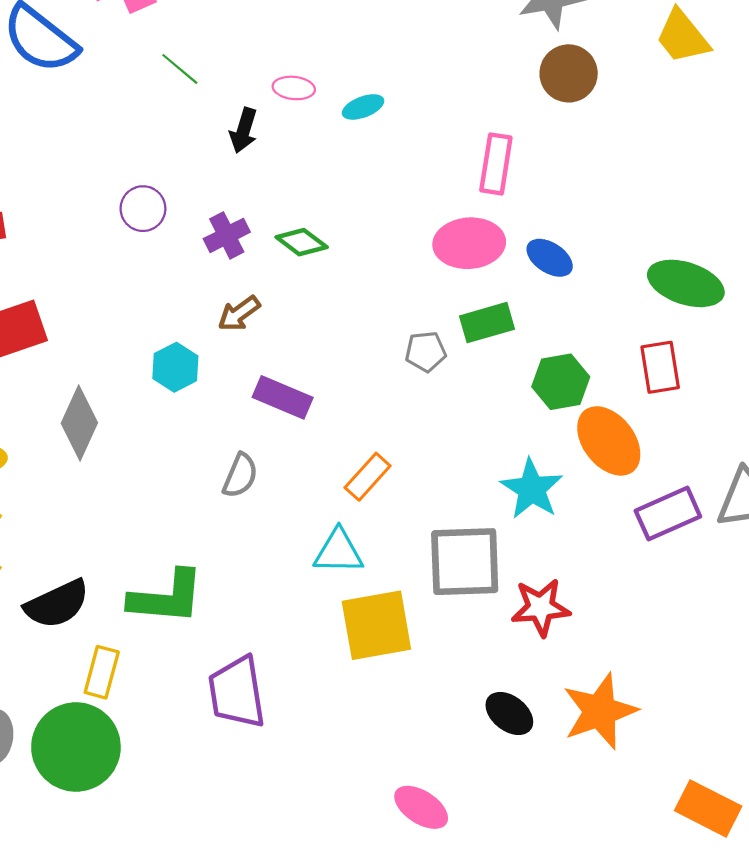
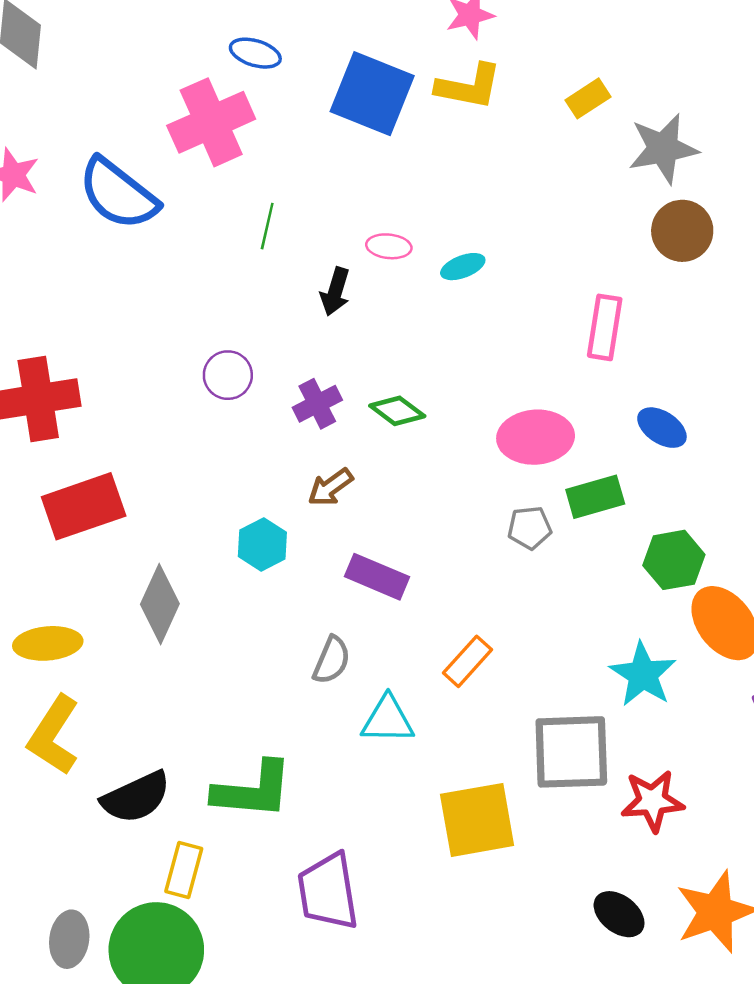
green line: (180, 69) -> (267, 226), turned 63
pink ellipse: (469, 243) -> (536, 437), moved
cyan triangle: (338, 552) -> (388, 720), moved

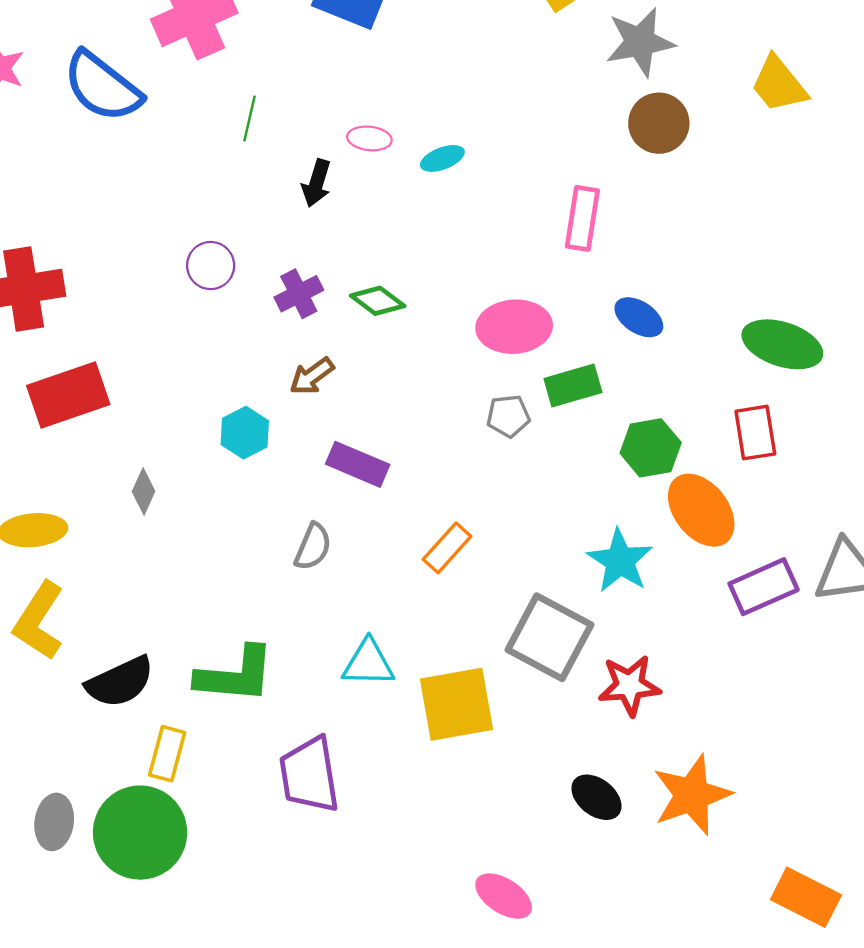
gray diamond: (160, 604) -> (144, 491), size x0.6
cyan triangle: (388, 720) -> (368, 663), moved
gray square: (571, 752) -> (549, 637), turned 30

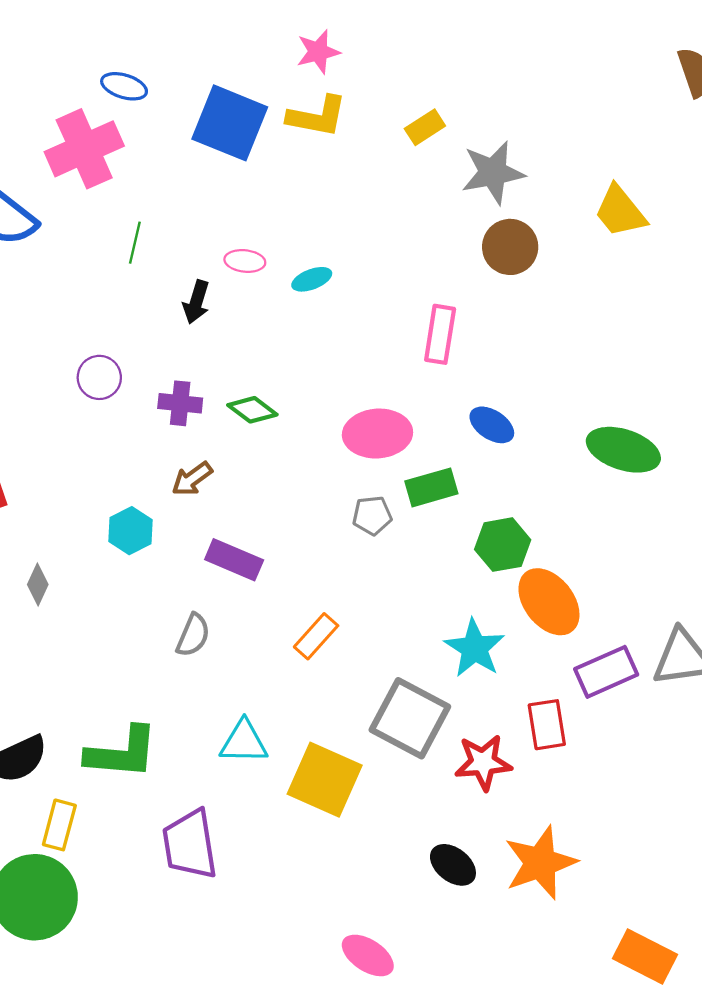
purple cross: (299, 294) -> (180, 403), turned 33
red rectangle: (755, 433) -> (547, 725), moved
yellow square: (456, 704) -> (325, 780), turned 34

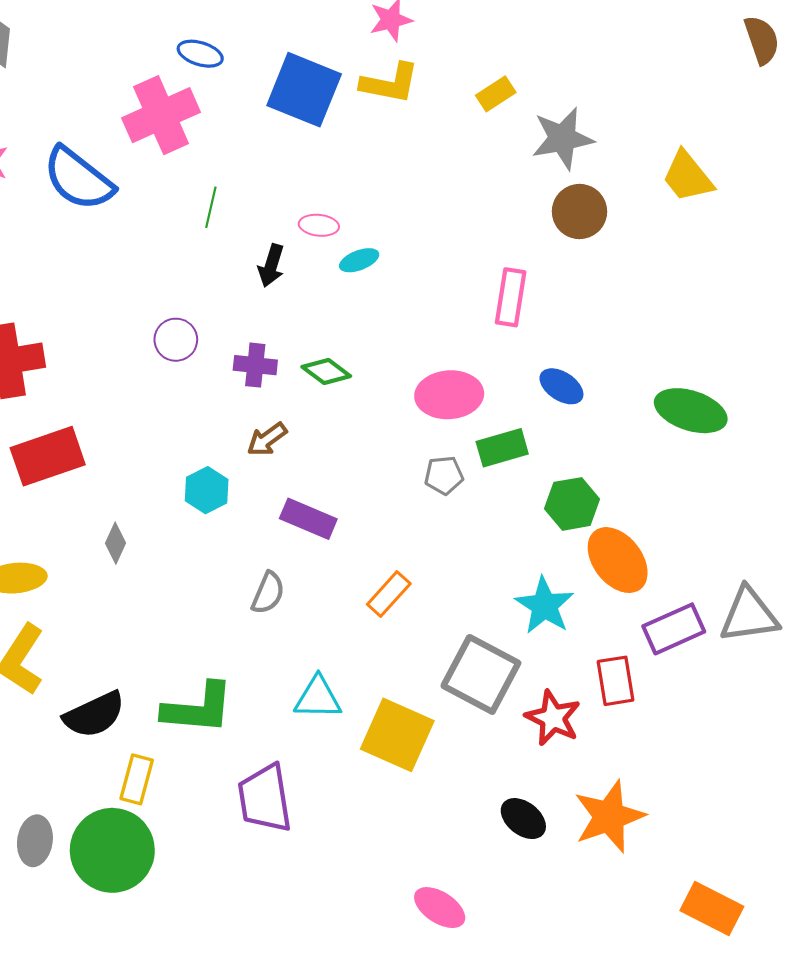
cyan ellipse: (312, 279) -> (359, 260), moved
red star: (483, 762) -> (553, 718), turned 30

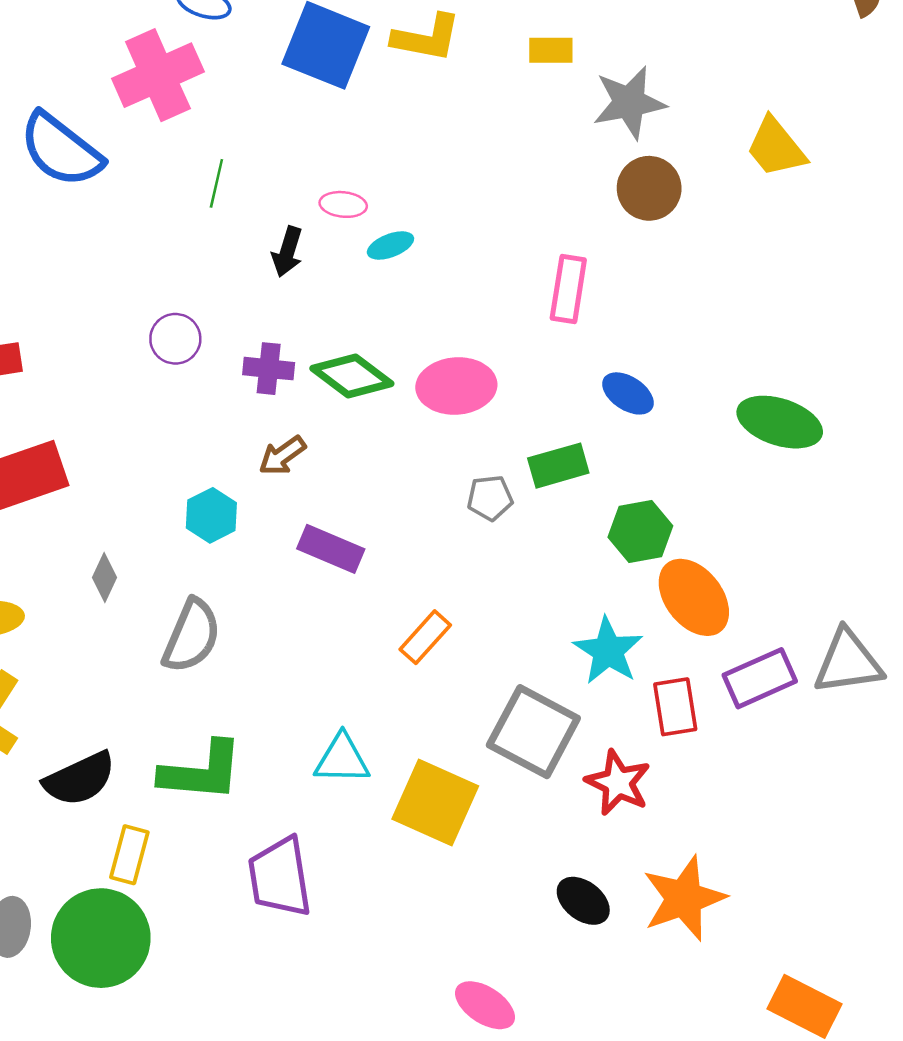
yellow rectangle: (496, 94) -> (551, 50), turned 33
green diamond: (326, 371) -> (352, 376), size x1.4
pink ellipse: (449, 395) -> (456, 386), moved
gray semicircle: (268, 593) -> (192, 636), moved, size x1.5
red rectangle: (615, 681) -> (675, 707), moved

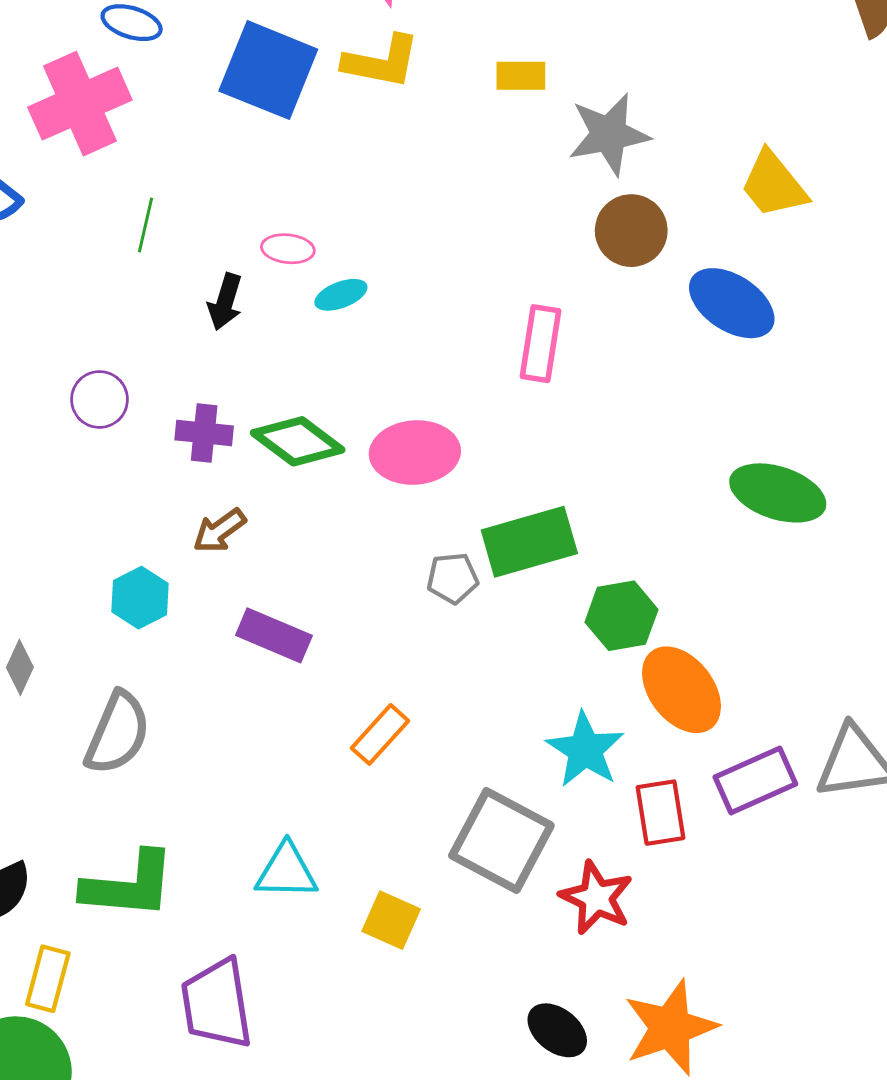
blue ellipse: (628, 393) -> (732, 303), moved, size x1.5
green rectangle: (558, 466) -> (529, 542), size x1.4
yellow square: (435, 803) -> (391, 920), size x0.6

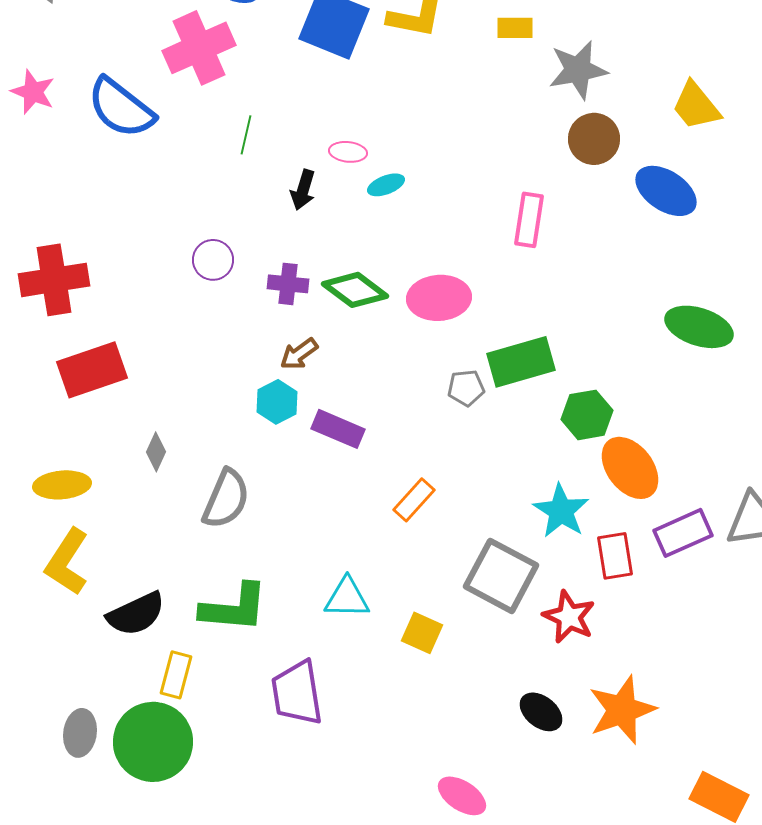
cyan hexagon: (140, 598) -> (277, 402), moved

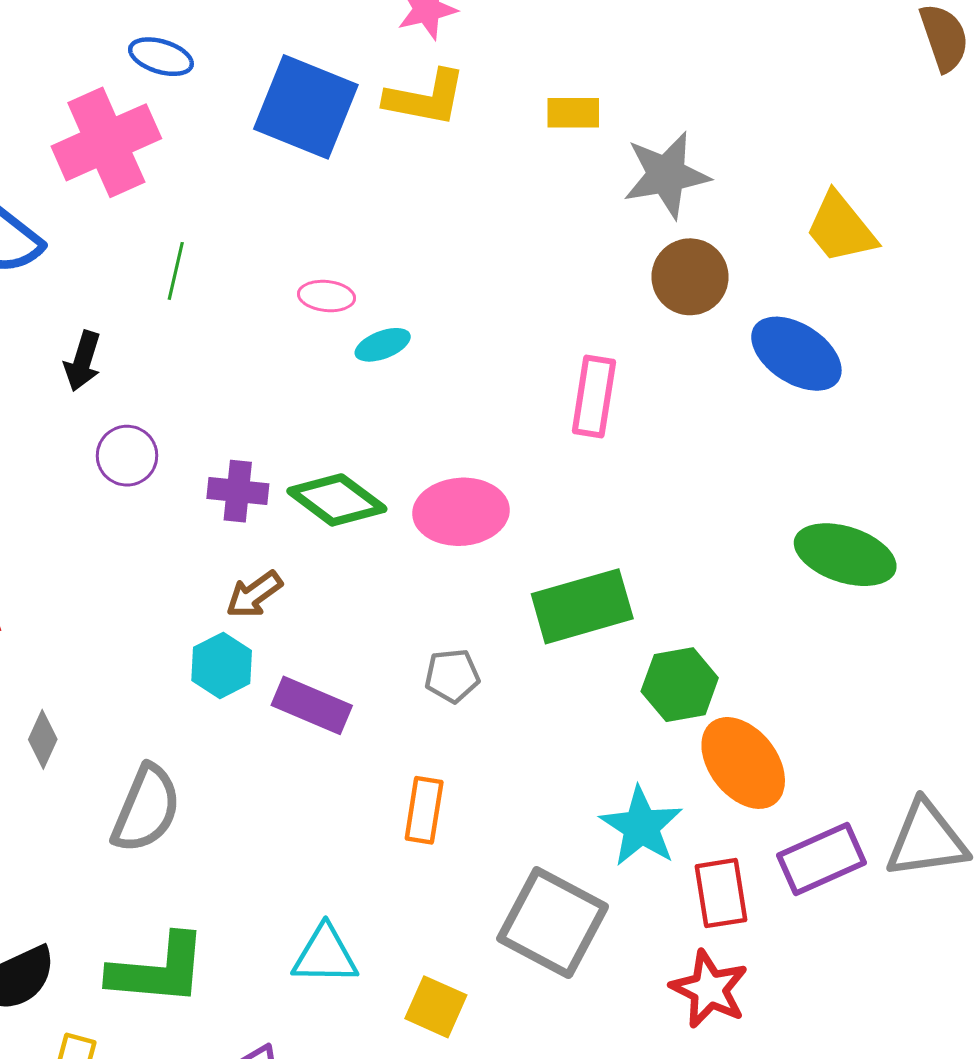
black arrow: (303, 190) -> (83, 361), moved
gray pentagon: (466, 388) -> (452, 676), moved
orange rectangle: (414, 500) -> (424, 810), turned -33
red star: (569, 617) -> (709, 989), moved

